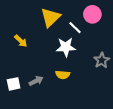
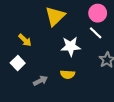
white line: (75, 28) -> (96, 33), moved
white square: (14, 84) -> (18, 63), moved, turned -32

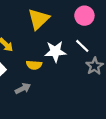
white line: (96, 33) -> (82, 46), moved
yellow semicircle: (68, 74) -> (34, 65), moved

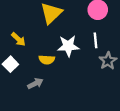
white line: (82, 46) -> (95, 40), turned 40

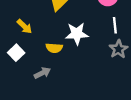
white line: (95, 40) -> (115, 25), moved

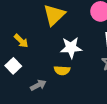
yellow semicircle: (54, 48) -> (62, 70), moved

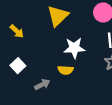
yellow arrow: (21, 41) -> (17, 31), moved

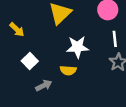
white square: (18, 66) -> (30, 61), moved

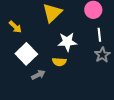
white square: (30, 61) -> (26, 54), size x1.5

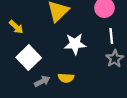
yellow semicircle: (59, 62) -> (66, 78), moved

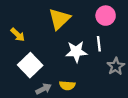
white line: (111, 36) -> (99, 44), moved

